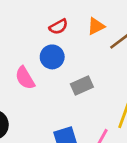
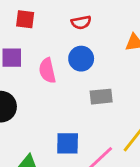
red semicircle: (58, 27) -> (81, 22), moved

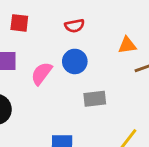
pink semicircle: (47, 71) -> (42, 73), turned 50

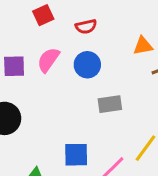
red square: (19, 23) -> (43, 15), moved, turned -30
pink semicircle: (42, 73) -> (48, 60), moved

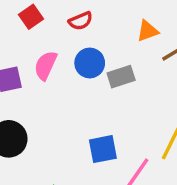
gray rectangle: (110, 104) -> (121, 77), moved
blue square: (76, 155) -> (103, 149), moved

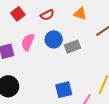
orange triangle: (148, 31) -> (80, 14), moved, turned 40

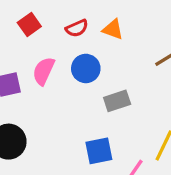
orange triangle: (80, 14) -> (113, 29), moved
gray rectangle: (72, 47) -> (117, 101), moved

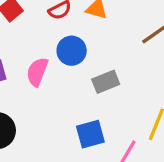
pink semicircle: (44, 71) -> (37, 72), moved

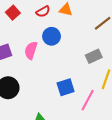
gray rectangle: (106, 82) -> (94, 56), moved

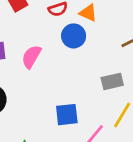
blue circle: (52, 36) -> (74, 36), moved

